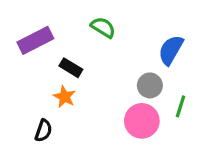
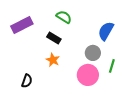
black rectangle: (71, 68) -> (54, 38), moved
orange star: (64, 97) -> (53, 60), moved

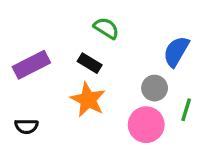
purple rectangle: (22, 25) -> (31, 65), moved
orange star: (53, 60) -> (88, 100), size x1.5
black semicircle: (27, 81) -> (26, 126), moved, turned 72

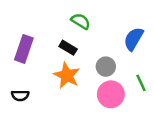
purple rectangle: (31, 65) -> (24, 49), turned -44
gray circle: (155, 88) -> (106, 67), moved
green line: (186, 110) -> (141, 83), turned -42

